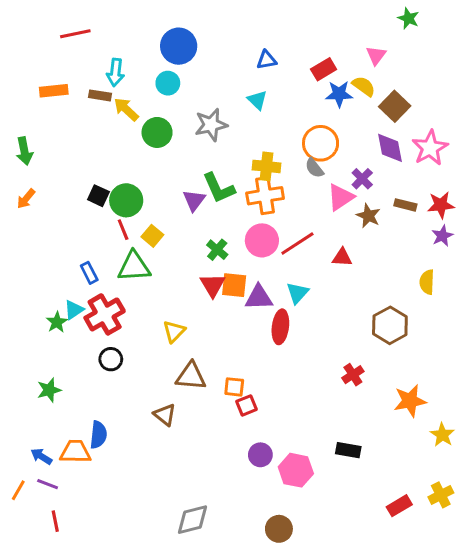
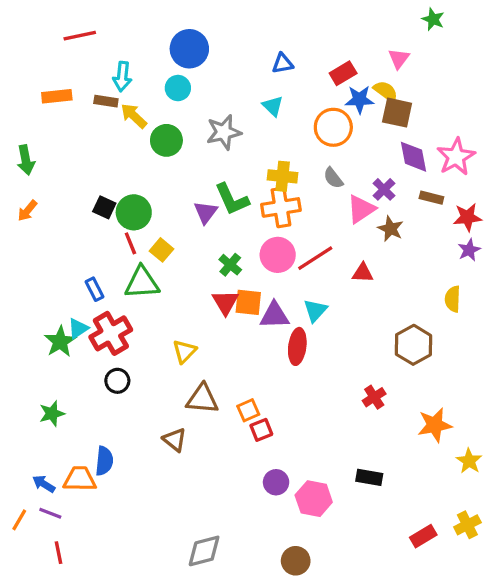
brown square: (395, 106) -> (397, 113), moved, turned -32
orange circle: (321, 143) -> (333, 127), moved
brown rectangle: (405, 205) -> (431, 198), moved
green star: (57, 322) -> (60, 342), size x1.4
orange square: (234, 387) -> (248, 410), turned -30

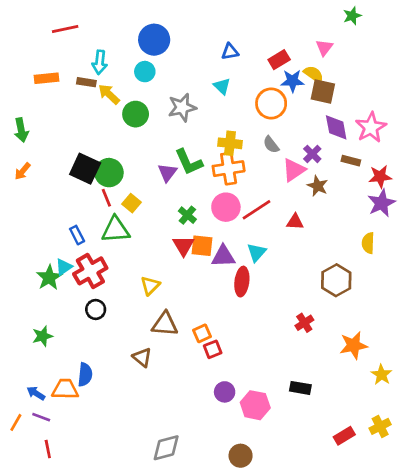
green star: (433, 19) -> (352, 16), turned 30
black square: (104, 207) -> (85, 169), size x1.6
purple star: (469, 250) -> (381, 203), size x1.5

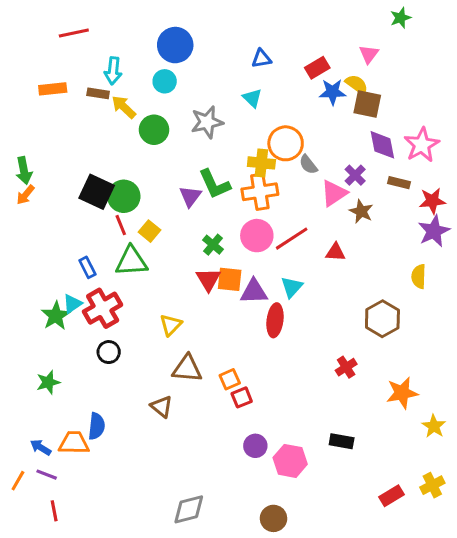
orange circle: (271, 103) -> (286, 143), moved
green arrow: (21, 130) -> (24, 171), moved

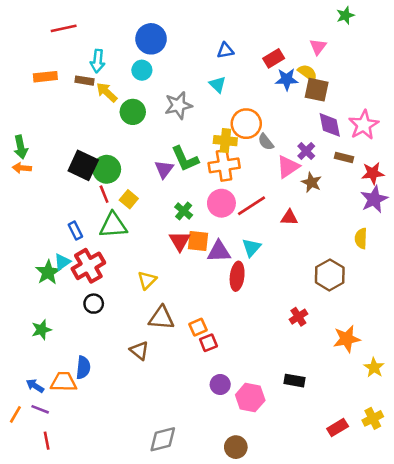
orange arrow: (25, 195) -> (22, 168), turned 54

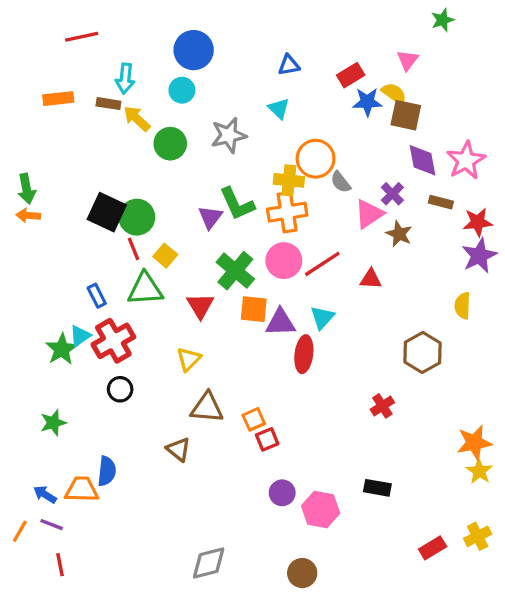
green cross: (184, 211) -> (235, 271), size x1.6
red triangle: (180, 241) -> (200, 306), moved
orange star: (347, 339) -> (474, 443), moved

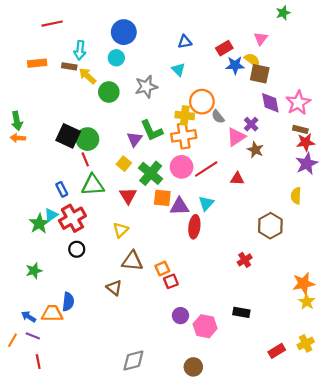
brown rectangle: (441, 202) -> (300, 129), moved
yellow square: (165, 256) -> (124, 164), moved

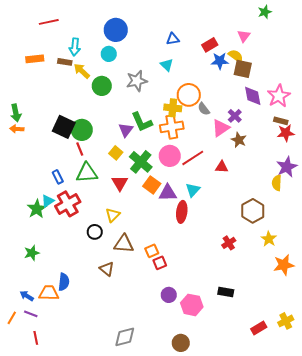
purple star: (307, 164) -> (287, 167), moved
orange square: (162, 198) -> (152, 185), turned 30
black circle: (77, 249) -> (95, 232), moved
yellow star: (307, 302) -> (269, 239), moved

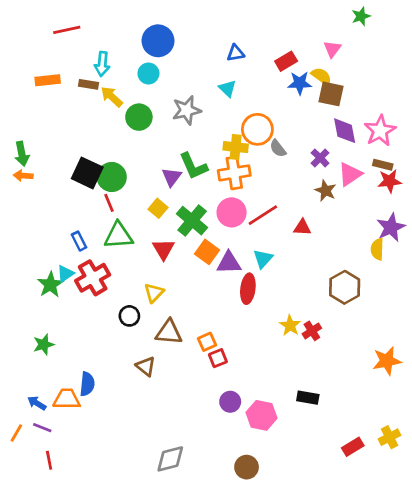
pink triangle: (221, 128) -> (350, 174), moved
yellow star: (269, 239) -> (290, 325), moved

